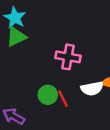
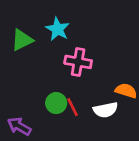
cyan star: (15, 18) -> (58, 29), moved
white semicircle: (92, 88) -> (105, 110), moved

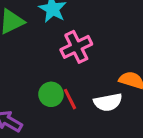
pink cross: (78, 62) -> (76, 47), turned -36

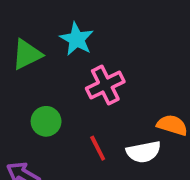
green circle: (51, 94) -> (46, 121), moved

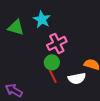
green triangle: (27, 54) -> (16, 27), turned 42
green circle: (46, 121) -> (52, 62), moved

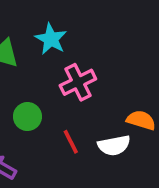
green circle: (52, 62) -> (27, 117), moved

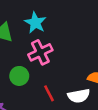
pink cross: (78, 82) -> (40, 52), moved

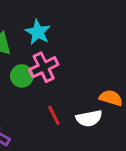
green circle: (19, 76) -> (22, 76), moved

